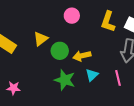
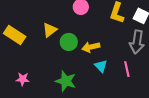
cyan triangle: (92, 75) -> (101, 66), turned -32
green star: (65, 80) -> (66, 81), moved

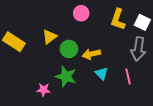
pink star: (23, 79) -> (43, 90), moved
green star: (66, 81) -> (66, 76), moved

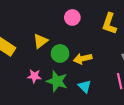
cyan triangle: (102, 73) -> (85, 86), moved
pink star: (43, 90) -> (34, 76), moved

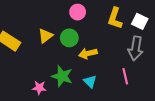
green circle: (60, 53) -> (69, 38), moved
pink star: (34, 76) -> (39, 88), moved

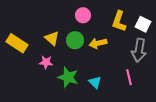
yellow triangle: (45, 36) -> (52, 38), turned -42
yellow arrow: (88, 53) -> (98, 43), moved
pink star: (39, 88) -> (46, 62), moved

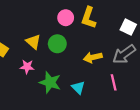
yellow L-shape: (119, 21) -> (89, 18), moved
yellow arrow: (98, 43) -> (93, 57), moved
gray arrow: (139, 50) -> (124, 54), turned 45

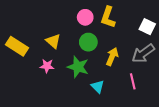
green circle: (57, 44) -> (88, 42), moved
yellow arrow: (93, 57) -> (112, 57), turned 126
green star: (50, 82) -> (78, 67), moved

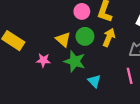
yellow triangle: (53, 41) -> (63, 39), moved
yellow arrow: (112, 57) -> (109, 37), moved

